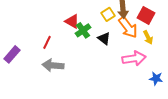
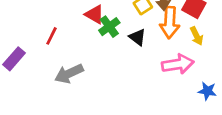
orange arrow: (128, 27) -> (170, 23), turned 40
red line: (47, 42) -> (52, 36), moved
gray arrow: (53, 65) -> (69, 74), turned -30

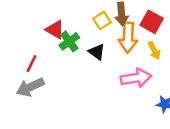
red line: (52, 36) -> (31, 64), moved

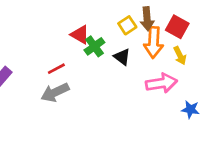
red line: (31, 64) -> (56, 69), turned 36

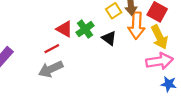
red triangle: (80, 35) -> (64, 29), moved
yellow arrow: (180, 56) -> (159, 37), size x1.5
pink arrow: (161, 83) -> (159, 61), moved

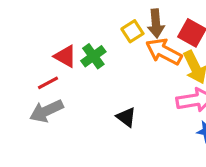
orange arrow: (137, 26) -> (164, 52), turned 115
black triangle: (109, 38) -> (126, 117), moved

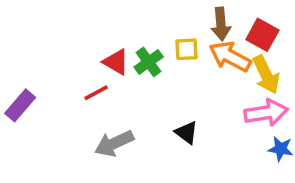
yellow square: (132, 31) -> (187, 49), moved, turned 30
gray arrow: (46, 111) -> (114, 143), moved

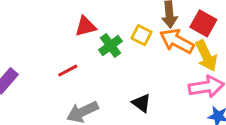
yellow square: (187, 49) -> (141, 35), turned 30
red triangle: (116, 62) -> (85, 26), moved, turned -45

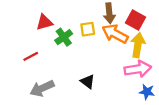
yellow square: (141, 35) -> (88, 29), turned -35
yellow arrow: (206, 56) -> (138, 45), turned -145

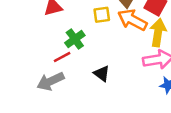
green cross: (64, 37) -> (75, 39), moved
red line: (31, 56) -> (62, 57), moved

